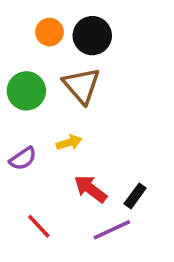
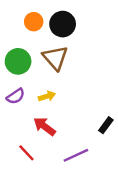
purple semicircle: (23, 159) -> (16, 96), moved
red arrow: (90, 189) -> (45, 126), moved
black rectangle: (135, 196) -> (106, 125), moved

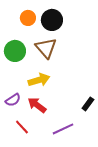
purple semicircle: (16, 96) -> (13, 100), moved
yellow arrow: (47, 96) -> (39, 80), size x1.5

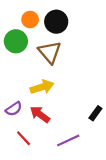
green circle: (15, 51) -> (16, 41), moved

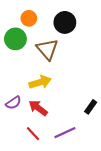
black circle: (56, 22) -> (65, 22), moved
red line: (24, 138) -> (33, 134), moved

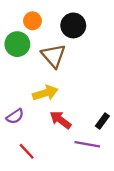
red arrow: (38, 108) -> (60, 120), moved
purple line: (65, 133) -> (87, 144), moved, turned 35
red line: (33, 134) -> (27, 151), moved

